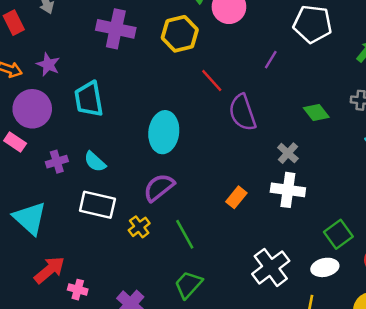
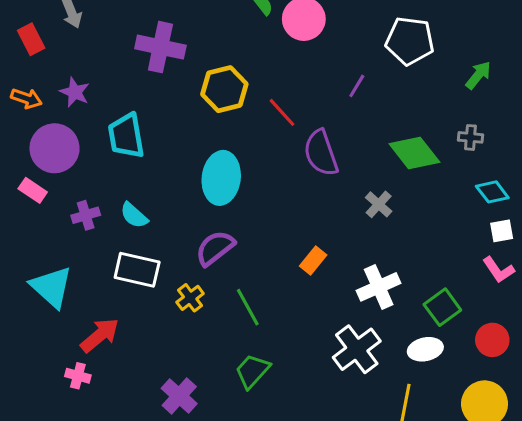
yellow hexagon: (180, 34) -> (224, 89), moved
green diamond: (316, 112) -> (414, 153), size x1.5
white cross: (288, 190) -> (379, 287), moved, turned -32
red arrow: (49, 270) -> (100, 335), moved
pink cross: (78, 290) -> (78, 376), moved

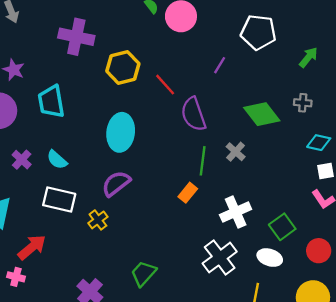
cyan diamond: (492, 192) -> (319, 143), turned -40
purple cross: (86, 215) -> (22, 160), turned -30
green line: (248, 307) -> (203, 161), moved, turned 36
white ellipse: (425, 349) -> (270, 258), turned 30

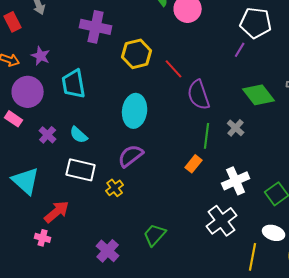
purple line: (220, 65) -> (240, 50), moved
white ellipse: (270, 258) -> (274, 233), moved

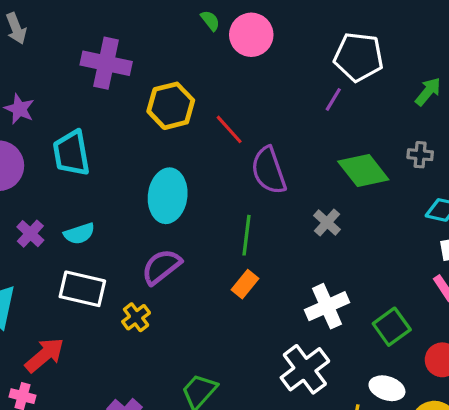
cyan semicircle: (79, 135) -> (79, 234), turned -60
green line: (207, 136) -> (247, 235), moved
orange rectangle: (194, 164) -> (245, 284), moved

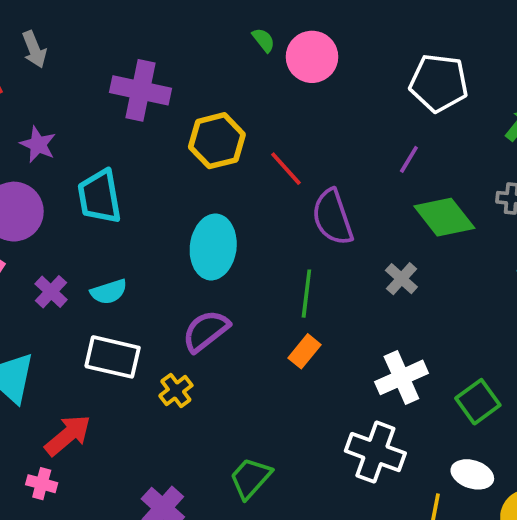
purple line: (333, 99) -> (409, 159), moved
white cross: (305, 369) -> (375, 452), turned -33

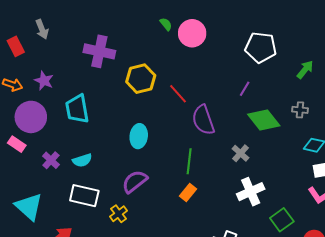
cyan ellipse: (213, 247) -> (139, 136), size x0.7
white cross: (401, 377) -> (251, 192), moved

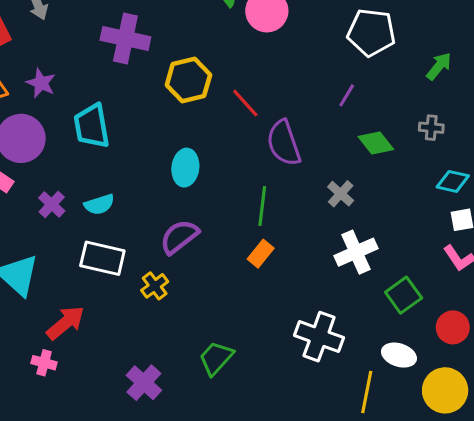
green diamond: (264, 120) -> (376, 143), size x0.7

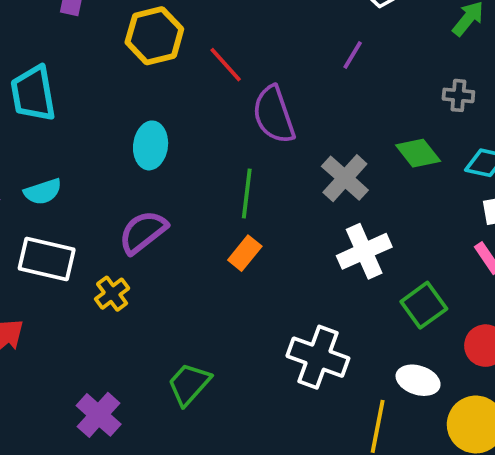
green diamond: (376, 143) -> (418, 153), moved
gray cross: (341, 194) -> (345, 178), size x1.4

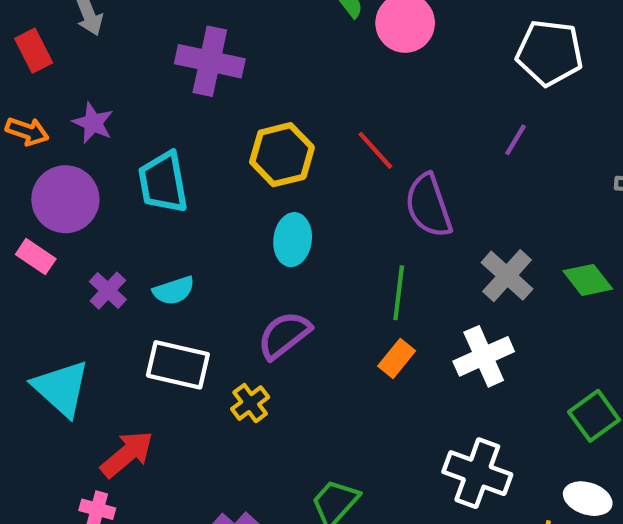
yellow hexagon: (154, 36) -> (282, 155), moved
green diamond: (418, 153) -> (588, 280), moved
white cross: (364, 251) -> (484, 356), moved

